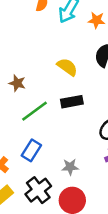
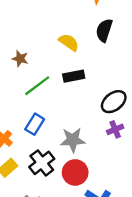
gray star: (70, 167) -> (73, 140), size x1.5

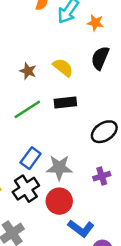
brown star: (20, 59) -> (28, 71), moved
blue rectangle: (35, 124) -> (31, 158), moved
purple cross: (115, 129) -> (102, 176), moved

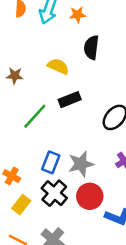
brown star: (28, 71) -> (15, 76), moved

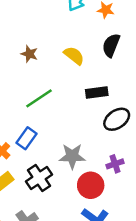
black rectangle: (70, 100) -> (97, 92), moved
blue rectangle: (51, 162) -> (27, 138), moved
red circle: (90, 196) -> (91, 185), moved

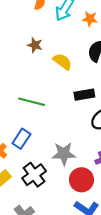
brown star: (29, 54) -> (35, 45), moved
green line: (39, 98) -> (32, 102), turned 50

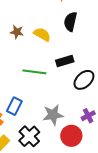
brown star: (35, 45) -> (17, 32), moved
green line: (32, 102) -> (34, 72), moved

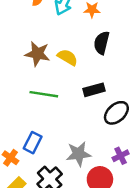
brown star: (17, 32) -> (37, 54), size x1.5
green line: (34, 72) -> (44, 94), moved

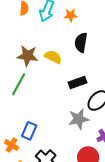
green line: (44, 94) -> (19, 84), moved, turned -65
gray star: (79, 154) -> (79, 119), moved

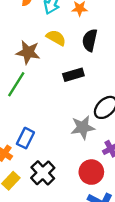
yellow semicircle: (53, 57) -> (56, 38), moved
black rectangle: (77, 83) -> (73, 75), moved

